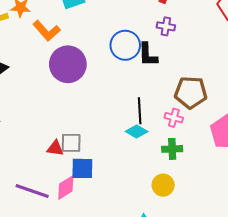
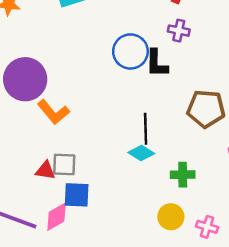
orange L-shape: (47, 31) -> (53, 112), moved
purple circle: (68, 64) -> (25, 79), moved
pink cross: (174, 118) -> (207, 227), moved

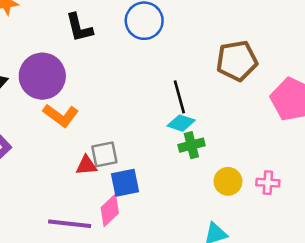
black L-shape: (157, 63) -> (79, 28), moved
orange L-shape: (53, 112) -> (61, 115), moved
green cross: (183, 175) -> (191, 145), moved

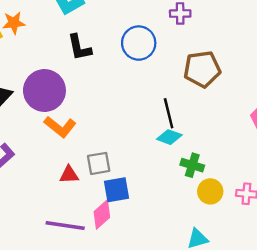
brown pentagon: (237, 61) -> (202, 69), moved
green cross: (191, 145) -> (192, 165), moved, turned 30
red triangle: (86, 165) -> (69, 175), moved

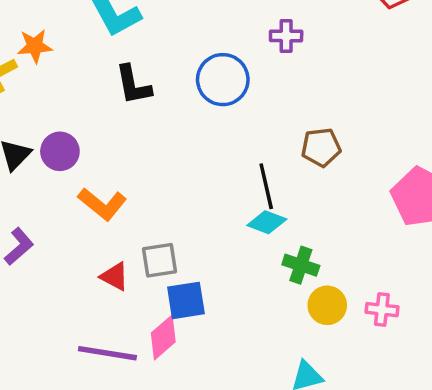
brown pentagon: (202, 69) -> (321, 147), moved, size x0.7
purple circle: (44, 91) -> (60, 151), moved, size x0.6
red triangle: (69, 175) -> (115, 277), turned 30

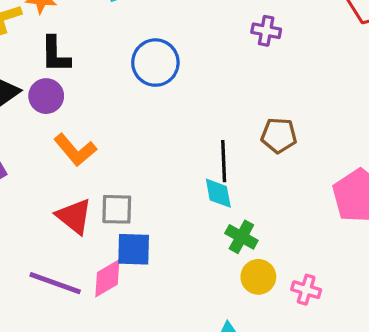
blue circle: (223, 80) -> (155, 63), moved
black L-shape: (133, 85) -> (55, 54), moved
cyan diamond: (267, 222) -> (218, 193), turned 48
red triangle: (115, 277) -> (74, 216), size x1.4

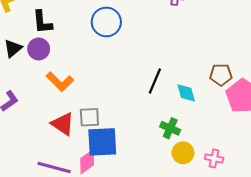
brown pentagon: (279, 135) -> (221, 75), moved
black line: (224, 161) -> (155, 81), turned 30
cyan diamond: (218, 193) -> (186, 93), moved
blue square: (134, 249) -> (102, 142), size x1.4

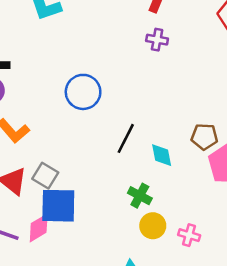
blue circle: (106, 22) -> (83, 92), moved
gray square: (89, 117) -> (45, 176), turned 30

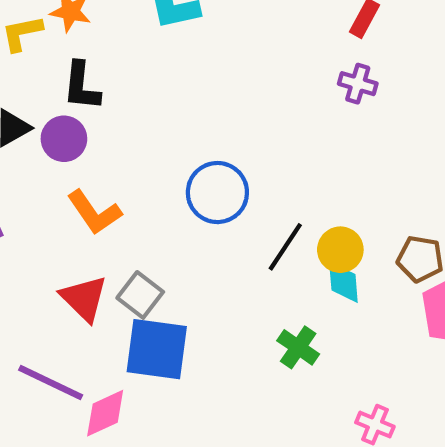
blue circle: (83, 92) -> (217, 193), moved
yellow circle: (153, 226) -> (340, 250), moved
pink diamond: (39, 228) -> (105, 413), moved

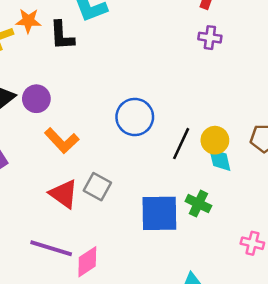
black L-shape: (81, 86) -> (62, 35), moved
blue square: (157, 349) -> (159, 213), moved

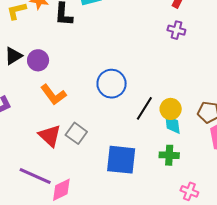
green cross: (198, 204) -> (169, 155), moved, turned -30

